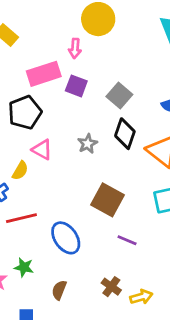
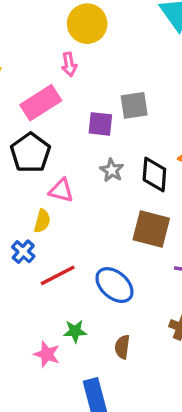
purple square: (76, 86) -> (100, 124), moved
gray square: (119, 96) -> (134, 105), turned -35
black diamond: (125, 134) -> (154, 174), moved

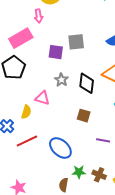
pink triangle: (61, 190) -> (42, 98), moved
yellow semicircle: (42, 221) -> (26, 112), moved
brown square: (151, 229) -> (84, 116), size x0.6
green star: (75, 331) -> (79, 172), moved

